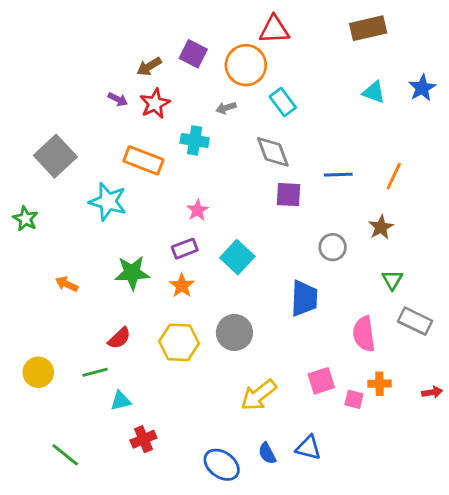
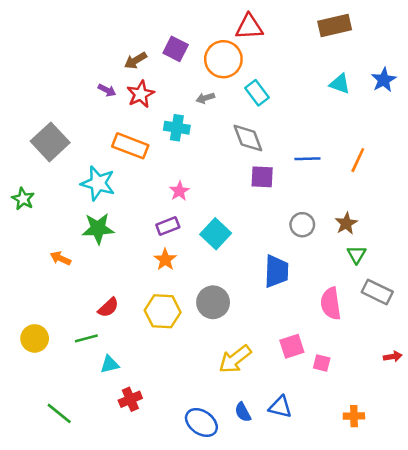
brown star: (381, 227) -> (346, 223), moved
green star: (132, 273) -> (98, 229), moved
orange cross: (379, 384) -> (354, 416), moved

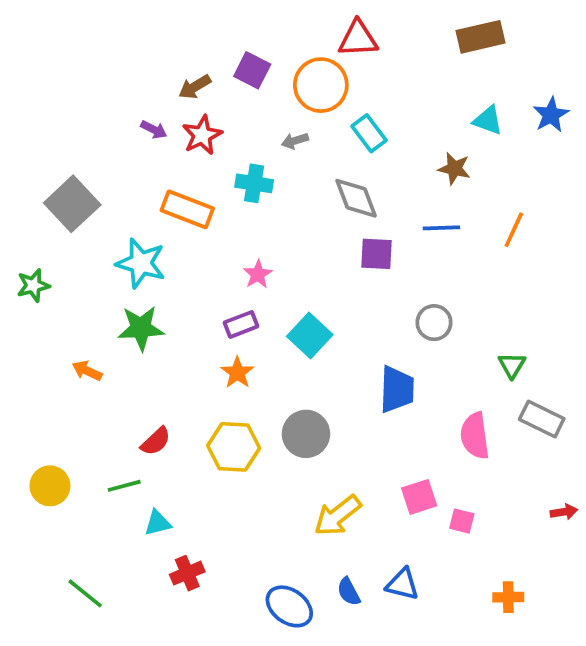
green star: (23, 199) -> (33, 285), turned 30
brown star: (346, 223) -> (454, 169), moved, turned -30

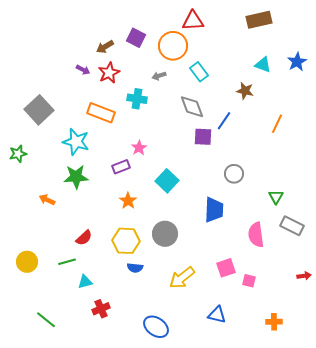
blue line: (441, 228) -> (224, 121), moved, turned -54
purple rectangle: (241, 324) -> (121, 167), moved
blue semicircle: (349, 592) -> (135, 268), moved, turned -56

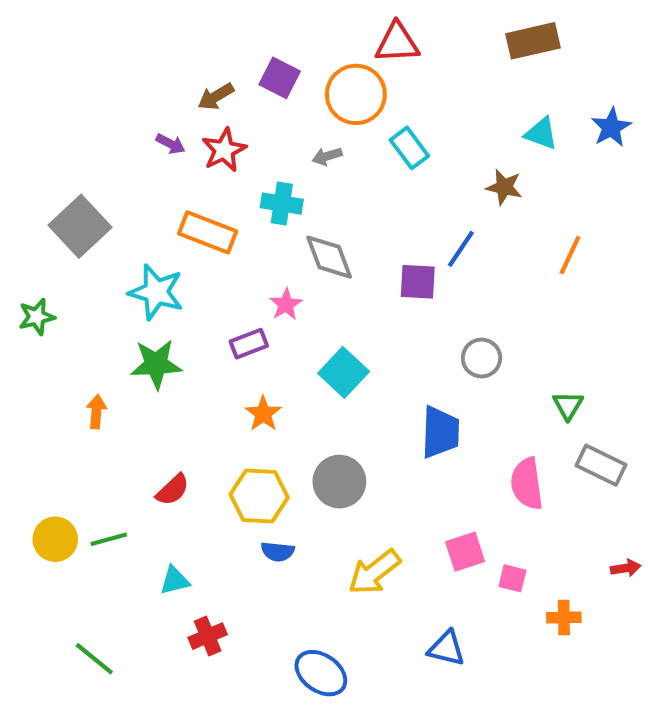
gray diamond: (192, 107) -> (329, 257), moved
orange arrow: (47, 200) -> (96, 412), turned 70
green line: (67, 262) -> (109, 539), moved
orange cross: (274, 322) -> (564, 617), moved

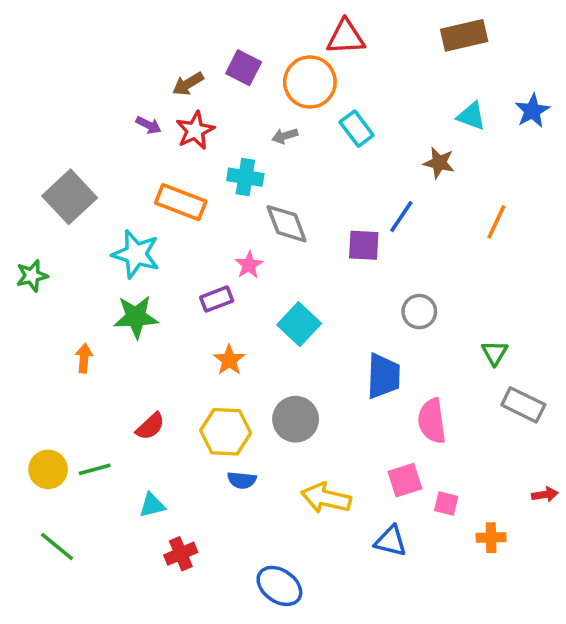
pink semicircle: (527, 484) -> (432, 421), moved
yellow arrow: (374, 572) -> (326, 498), turned 51
blue triangle: (447, 648) -> (391, 541), moved
green line: (94, 659) -> (57, 547), moved

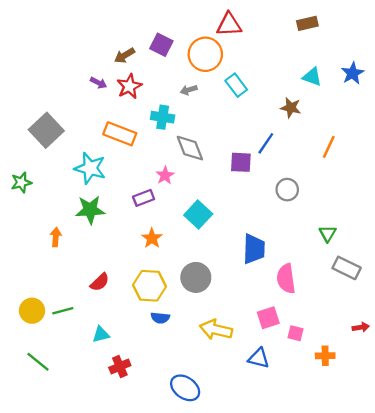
brown rectangle: (464, 35) -> (307, 23), size x0.7
gray circle: (419, 312) -> (287, 190), moved

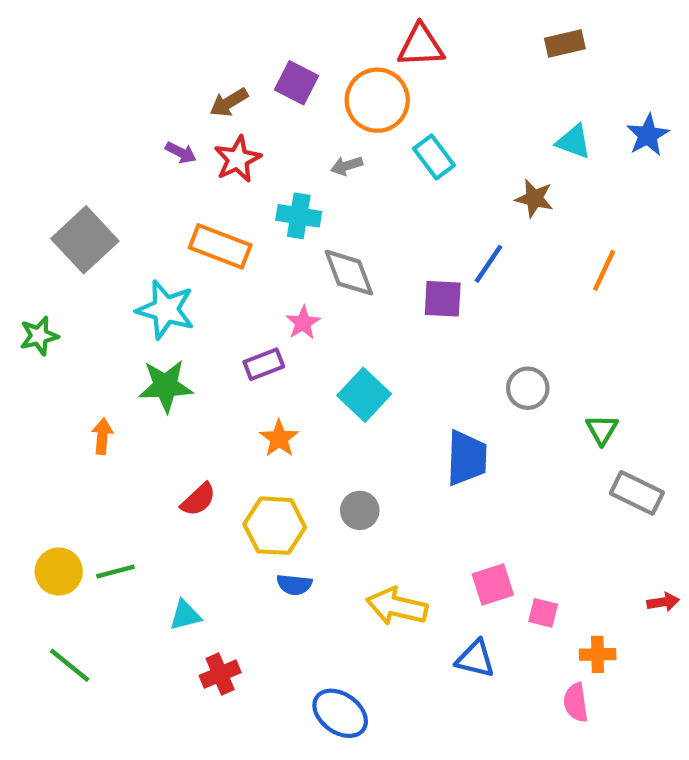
gray circle: (287, 190) -> (528, 388), moved
gray circle: (196, 277) -> (360, 510), size x0.7
pink semicircle: (286, 279) -> (576, 702), moved, size x0.7
red semicircle: (100, 282) -> (198, 499), moved

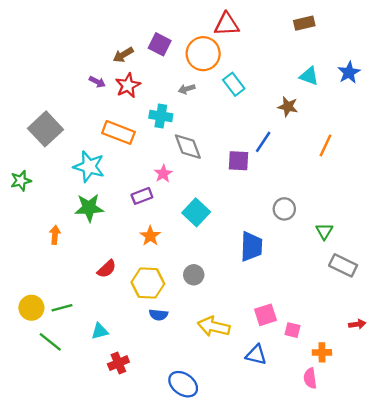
green line: (70, 665) -> (50, 342), moved

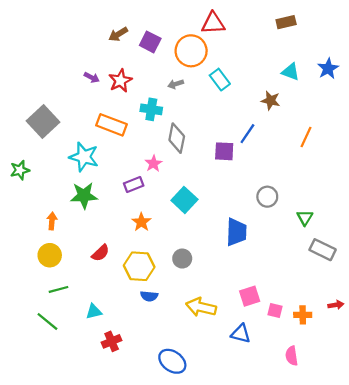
brown arrow: (123, 55) -> (118, 34), moved
gray diamond: (188, 147) -> (177, 138), turned 32
yellow circle: (31, 308) -> (50, 255), moved
orange cross: (322, 352) -> (303, 315), moved

